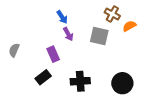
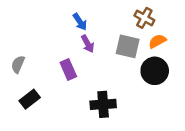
orange semicircle: (129, 26) -> (157, 41), moved
black rectangle: (43, 77) -> (30, 99), moved
black circle: (122, 83) -> (155, 71), moved

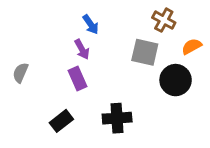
orange semicircle: (157, 41) -> (192, 46), moved
purple arrow: (88, 44) -> (82, 49), moved
black rectangle: (30, 99) -> (61, 121), moved

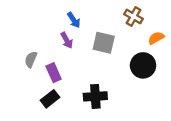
gray square: (145, 52) -> (104, 43), moved
gray semicircle: (20, 73) -> (31, 59), moved
purple rectangle: (78, 79) -> (54, 73), moved

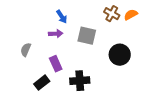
orange semicircle: (156, 38) -> (131, 15), moved
purple arrow: (67, 40) -> (56, 34), turned -64
purple rectangle: (54, 73) -> (56, 64), moved

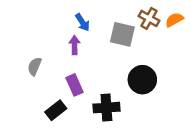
purple arrow: (56, 34) -> (74, 45), turned -88
gray square: (87, 36) -> (122, 34), moved
black circle: (120, 55) -> (142, 80), moved

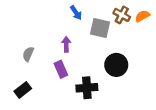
blue arrow: (82, 22) -> (76, 13), moved
purple arrow: (74, 45) -> (66, 44), moved
black rectangle: (56, 110) -> (23, 90), moved

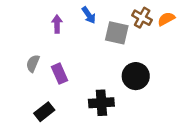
purple arrow: (66, 44) -> (57, 24), moved
purple rectangle: (61, 69) -> (60, 74), moved
black rectangle: (23, 90) -> (44, 112), moved

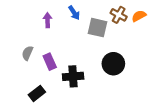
black cross: (101, 103) -> (73, 76), moved

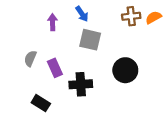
brown cross: (119, 15) -> (131, 16), turned -35
gray square: (97, 28) -> (90, 40), moved
black rectangle: (37, 93) -> (41, 103), turned 70

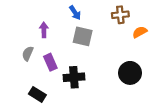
orange semicircle: (153, 17) -> (140, 32), moved
purple arrow: (53, 22) -> (44, 30), moved
black circle: (125, 70) -> (130, 73), moved

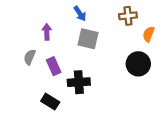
orange semicircle: (140, 32) -> (149, 34), turned -40
black circle: (130, 73) -> (138, 64), moved
black rectangle: (37, 94) -> (50, 102), moved

